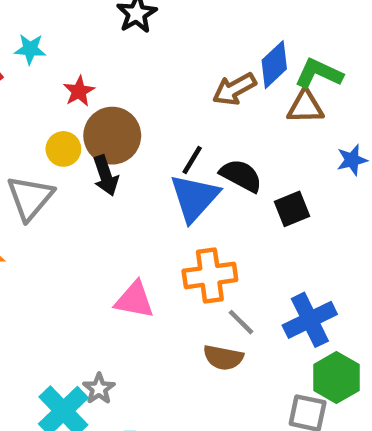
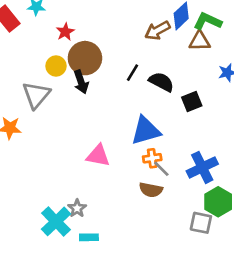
blue triangle: (194, 198) -> (146, 131), moved, turned 32
orange cross: (210, 275) -> (152, 158), moved, size x0.6

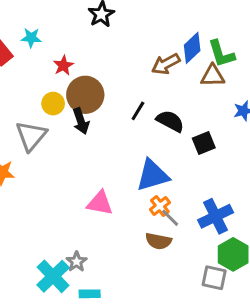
green L-shape: (208, 21) -> (221, 54), turned -132
orange cross: (152, 158) -> (160, 206), turned -30

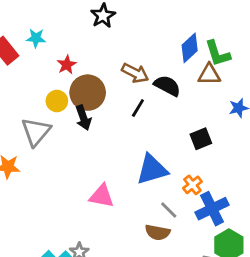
brown arrow: (166, 64) -> (135, 73), moved, turned -124
black semicircle: (170, 121) -> (167, 86), moved
orange cross: (160, 206) -> (192, 185), moved

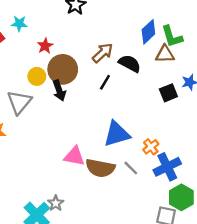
brown arrow: (135, 73) -> (103, 53), turned -70
black square: (201, 139) -> (168, 93), moved
brown semicircle: (158, 232) -> (100, 168), moved, size x1.4

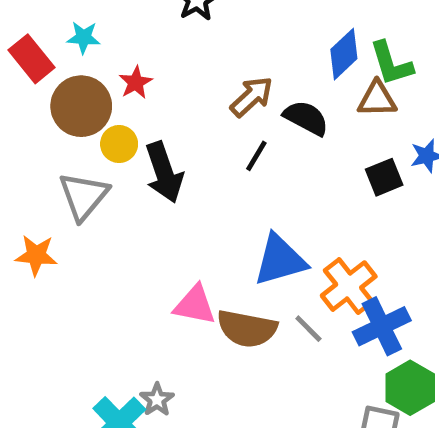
brown circle: (63, 69) -> (81, 106), moved
black arrow: (59, 90) -> (164, 172), size x1.4
orange cross: (151, 147) -> (349, 286), size x1.6

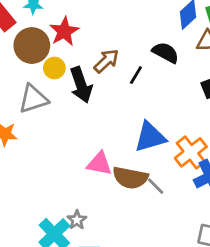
red star: (136, 82) -> (64, 31), size x1.5
brown arrow: (252, 97) -> (106, 61), moved
gray triangle: (84, 196) -> (33, 99), turned 32
gray line: (308, 329) -> (156, 186), moved

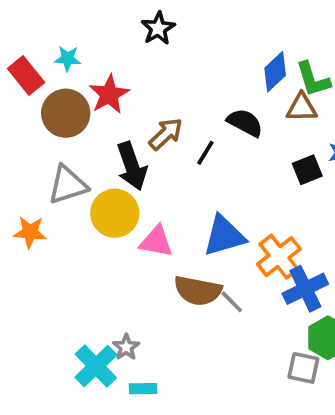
yellow circle: (54, 68) -> (115, 213), moved, size x1.6
pink triangle: (99, 164) -> (156, 242), moved

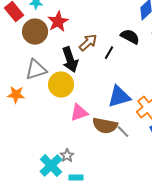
pink triangle: (156, 242) -> (79, 113), moved, turned -30

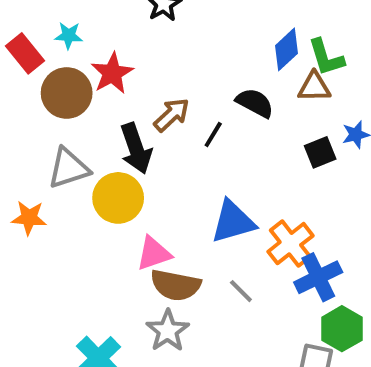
brown semicircle: (105, 126) -> (176, 285), moved
gray star: (67, 156) -> (168, 331), moved, size x1.5

